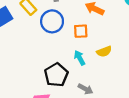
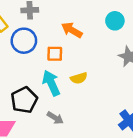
cyan arrow: (80, 58) -> (51, 83), size x1.5

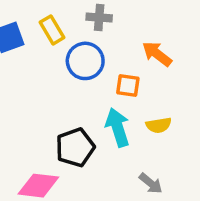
gray arrow: (55, 118) -> (151, 183), moved

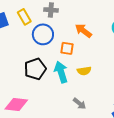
black pentagon: (75, 147) -> (35, 69), moved

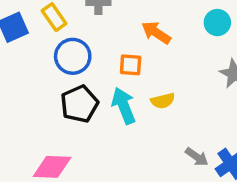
blue circle: (43, 34) -> (73, 56), moved
gray arrow: (80, 104) -> (197, 157), moved

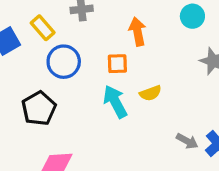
orange arrow: (156, 33) -> (137, 32), turned 52
black pentagon: (79, 104) -> (39, 108), moved

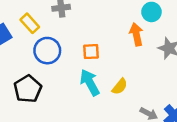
orange arrow: (137, 32) -> (136, 34), moved
yellow semicircle: (150, 93) -> (120, 86), moved, turned -30

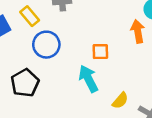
orange square: (91, 52) -> (100, 52), moved
yellow semicircle: (120, 86) -> (120, 101), moved

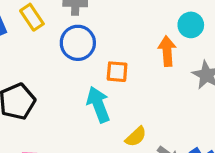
blue circle: (46, 45) -> (78, 43), moved

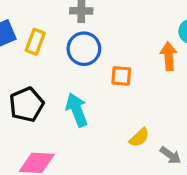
yellow rectangle: (32, 17) -> (35, 42), moved, turned 55
cyan arrow: (98, 104) -> (77, 110), moved

